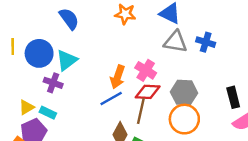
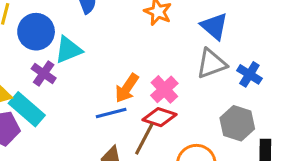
gray triangle: (175, 42) -> (211, 64), turned -45
gray hexagon: (184, 92) -> (237, 123), moved
cyan rectangle: (48, 113) -> (27, 109), size x1.6

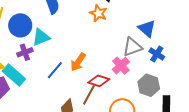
blue triangle: (214, 26) -> (147, 29), moved
purple cross: (44, 73) -> (25, 52), turned 35
pink cross: (164, 89) -> (121, 66), moved
blue line: (111, 113) -> (55, 70), moved, turned -36

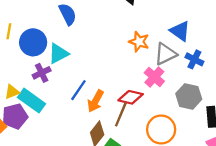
orange star: (98, 13) -> (139, 42), moved
orange arrow: (78, 62) -> (96, 101), moved

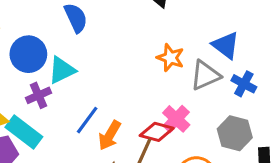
pink cross: (154, 77) -> (176, 119), moved

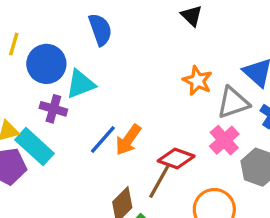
purple cross: (38, 95) -> (53, 109), turned 35
pink cross: (176, 119) -> (224, 140), moved
orange arrow: (110, 135) -> (128, 140), moved

